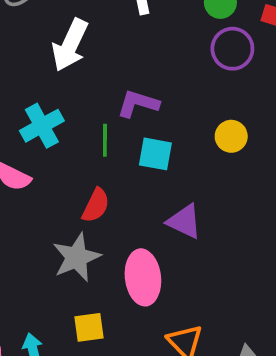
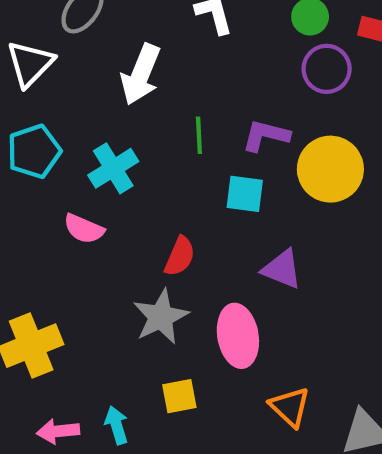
purple L-shape: (138, 104) -> (266, 135), moved
yellow circle: (231, 136) -> (330, 169), size x1.8
green line: (105, 140) -> (199, 135), moved

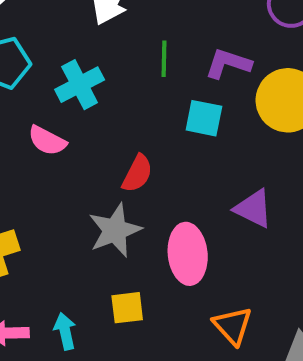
purple triangle: (282, 269) -> (254, 208), moved

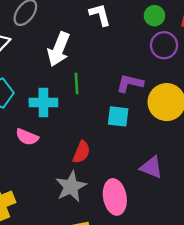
green line: (164, 59) -> (77, 83), moved
cyan cross: (80, 85) -> (43, 102), turned 32

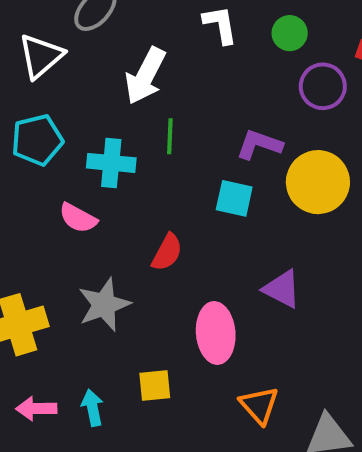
green circle: (154, 16) -> (290, 33), moved
gray star: (71, 186) -> (104, 305), moved

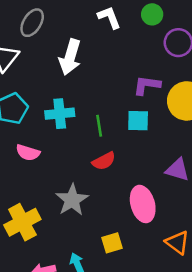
green line: (170, 136) -> (99, 126), moved
pink semicircle: (78, 218) -> (28, 153), moved
red semicircle: (167, 252) -> (104, 161), turned 45

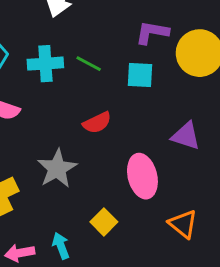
green line: (99, 126) -> (89, 64), moved, turned -55
yellow square: (112, 243) -> (104, 222), turned -30

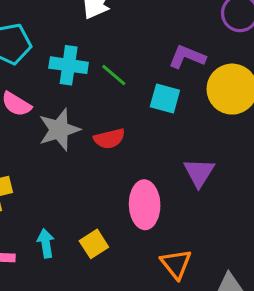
purple triangle: (186, 136) -> (199, 173), turned 32
gray star: (57, 169) -> (59, 130), moved
cyan arrow: (61, 246) -> (46, 243), moved

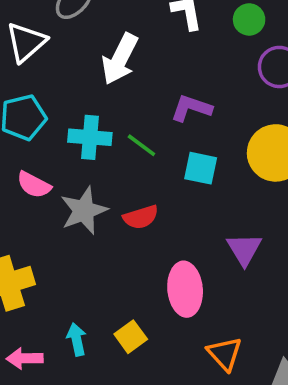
purple L-shape: (187, 57) -> (191, 108), moved

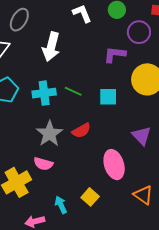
purple L-shape: (191, 108) -> (115, 54), moved
pink semicircle: (34, 185) -> (43, 164), moved

